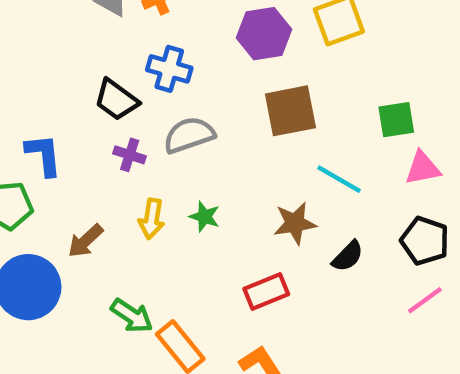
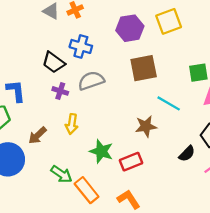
green star: (205, 217) -> (101, 151), moved, size x1.5
black semicircle: (348, 256) -> (187, 154), moved

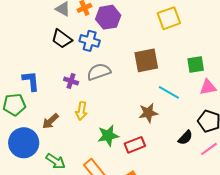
purple hexagon: (130, 28) -> (108, 17), moved
black trapezoid: (53, 62) -> (62, 39), moved
green star: (101, 151) -> (108, 136), turned -30
green arrow: (61, 174) -> (56, 161), moved

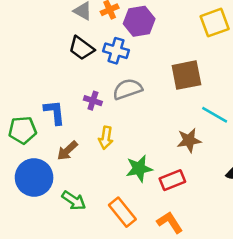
blue L-shape: (31, 81) -> (55, 112), moved

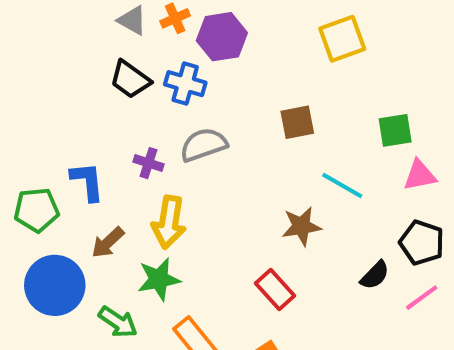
brown square: (186, 75) -> (297, 122), size x0.7
yellow arrow: (106, 138) -> (169, 222), size x1.4
green star: (139, 169) -> (159, 279), moved
red rectangle: (172, 180) -> (275, 289), turned 70

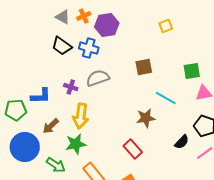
yellow square: (342, 39) -> (166, 26), size x0.6
blue L-shape: (87, 181) -> (41, 96), turned 95

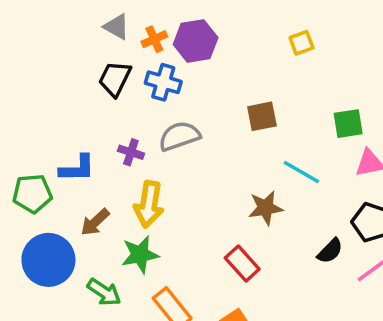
orange cross: (84, 16) -> (154, 39), moved
black trapezoid: (62, 46) -> (115, 79), turned 80

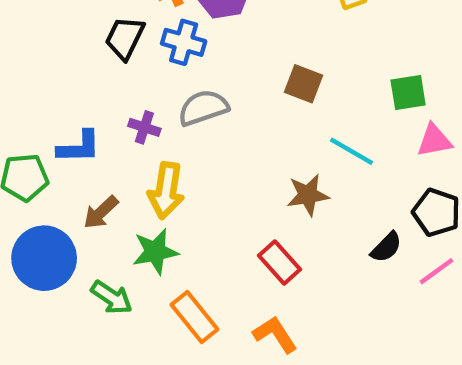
brown square: (262, 116) -> (303, 84), turned 32

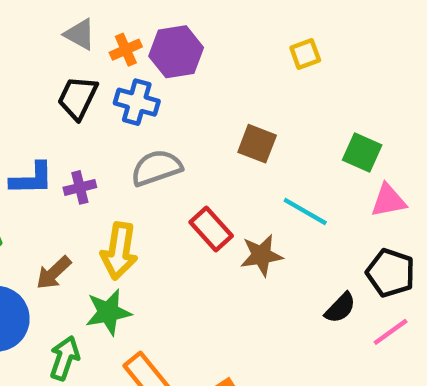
green square: (408, 92) -> (362, 152), turned 33
purple cross: (144, 127) -> (80, 187), moved, turned -32
blue L-shape: (79, 147) -> (32, 179), moved
red rectangle: (279, 262) -> (211, 229), moved
green arrow: (112, 297) -> (65, 358), turned -105

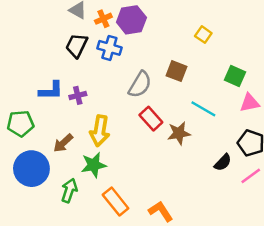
yellow square: (305, 54) -> (203, 35), moved, turned -35
gray semicircle: (156, 168) -> (140, 84), moved, turned 140

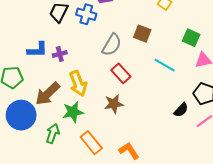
yellow arrow: (100, 131) -> (78, 83), turned -30
brown star: (179, 133) -> (114, 104), moved
brown arrow: (63, 143) -> (48, 94), size x1.5

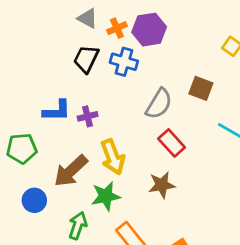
blue circle: (21, 115) -> (34, 200), size x0.6

